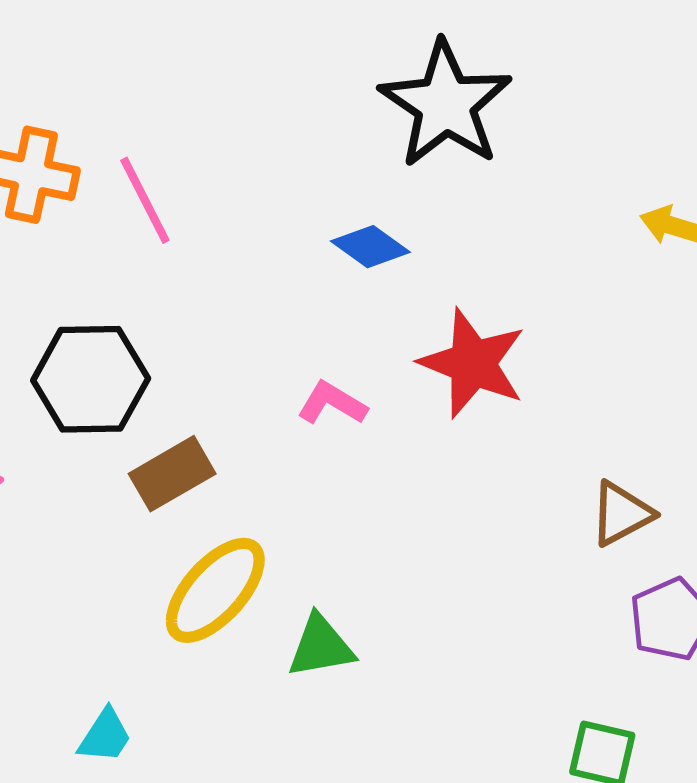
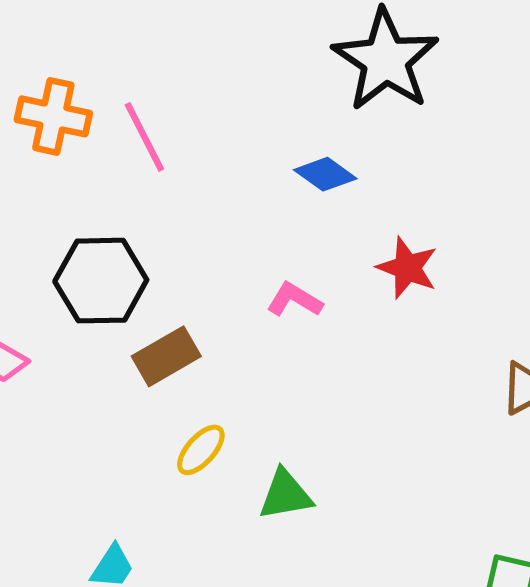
red star: (473, 363) -> (407, 268), size x0.7
yellow ellipse: (215, 590) -> (201, 450), size x0.6

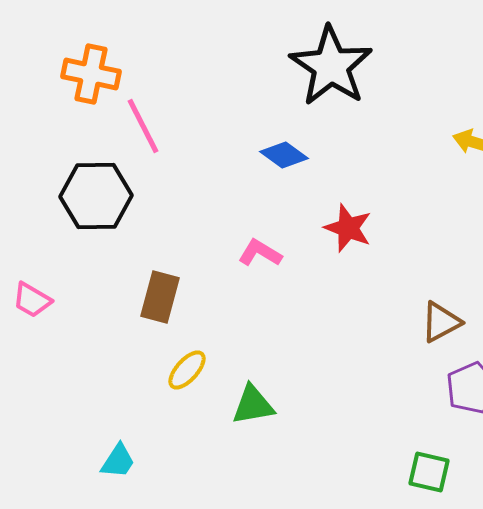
orange cross: (53, 116) -> (91, 74), moved
black hexagon: (101, 281) -> (96, 196), moved
brown rectangle: (166, 356) -> (160, 297), turned -45

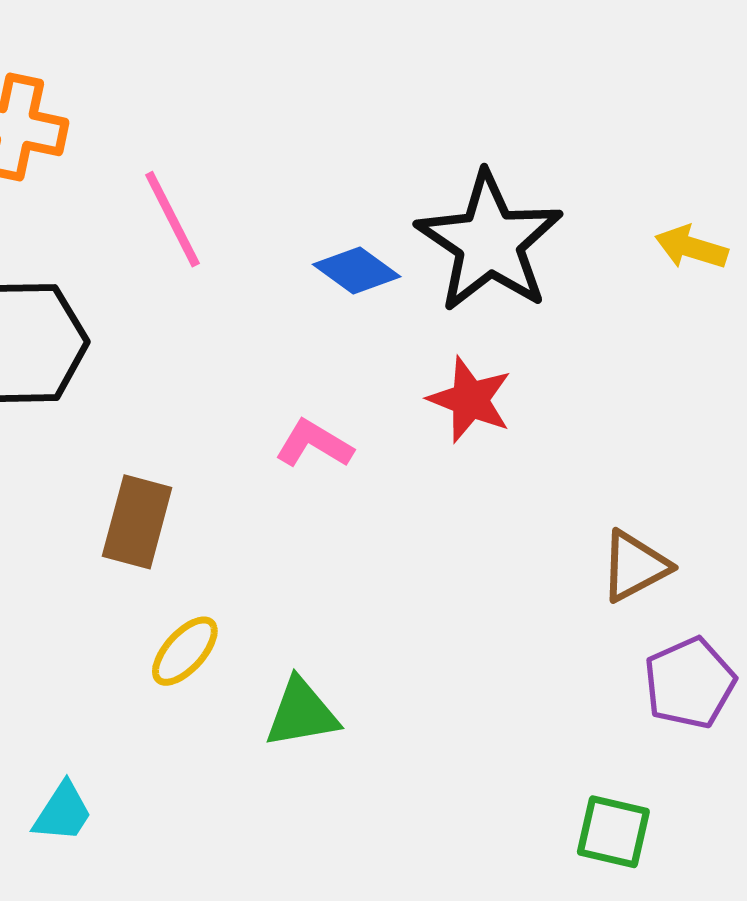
black star: (331, 66) -> (489, 242), moved
pink line: (143, 126) -> (172, 219), moved

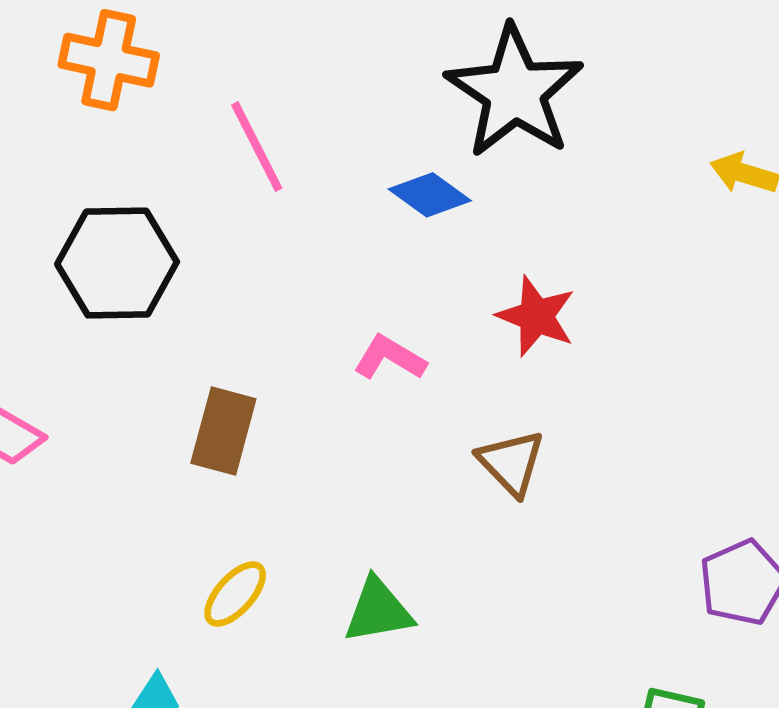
black star: (489, 242) -> (515, 92), moved
brown triangle: (635, 566) -> (511, 463), moved, turned -46
yellow ellipse: (185, 651) -> (235, 594), moved

